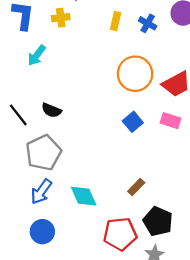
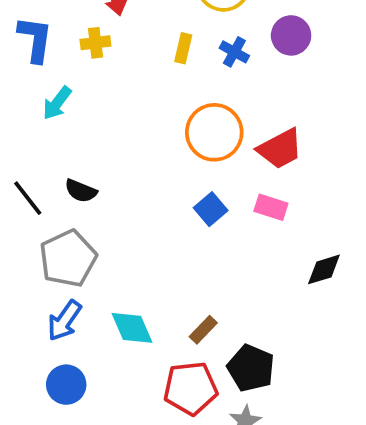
brown rectangle: (136, 187) -> (203, 330), moved

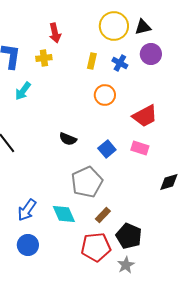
orange circle: (214, 132) -> (105, 95), moved, size x0.7
black semicircle: (81, 191) -> (68, 139), moved
gray pentagon: (68, 258) -> (87, 182), moved

